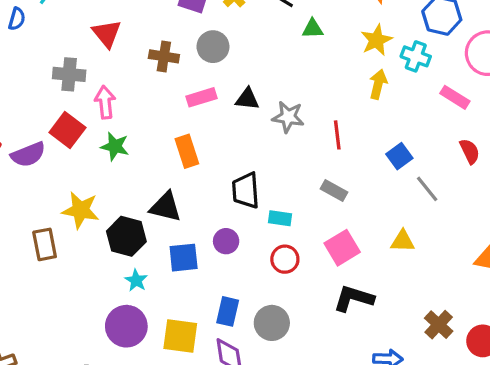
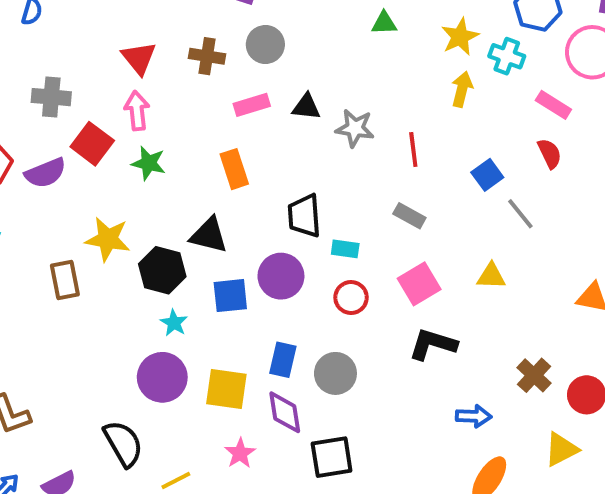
red triangle: (107, 34) -> (139, 58), moved
gray cross: (69, 74) -> (51, 97), moved
red semicircle: (470, 151) -> (550, 153), moved
purple circle: (226, 241) -> (281, 276), size x1.5

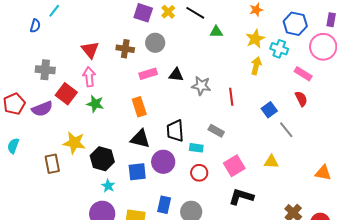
gray rectangle: (409, 216) -> (216, 131), moved
black triangle: (209, 235) -> (140, 139), moved

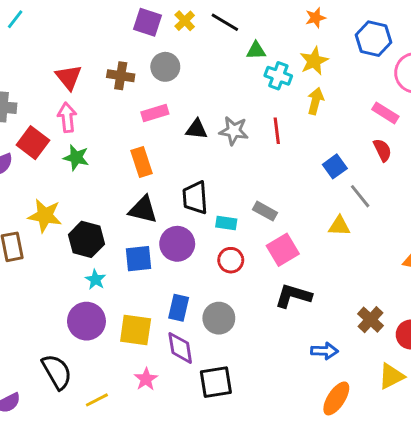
cyan cross: (279, 49) -> (278, 76), moved
black triangle: (176, 75) -> (197, 129), moved
red line: (231, 97) -> (277, 131), moved
gray rectangle: (216, 131) -> (265, 211), moved
yellow triangle: (271, 162) -> (339, 226), moved

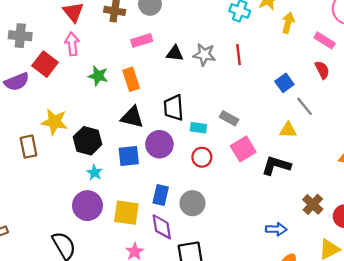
yellow arrow: (316, 101) -> (288, 23), moved
green star: (76, 158) -> (98, 76), moved
black L-shape: (293, 296) -> (276, 165), moved

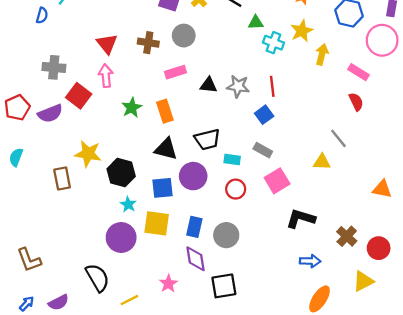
green star: (98, 76) -> (132, 108), turned 30
blue square: (284, 83) -> (264, 115), moved
black trapezoid: (174, 108) -> (207, 139), turned -100
black L-shape: (276, 165) -> (301, 219), moved
yellow square: (126, 213) -> (157, 223), moved

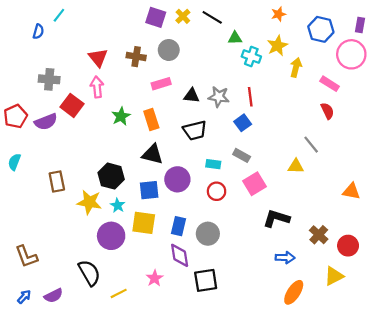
black trapezoid: (207, 139) -> (195, 130), moved
yellow star: (88, 154) -> (89, 202), moved

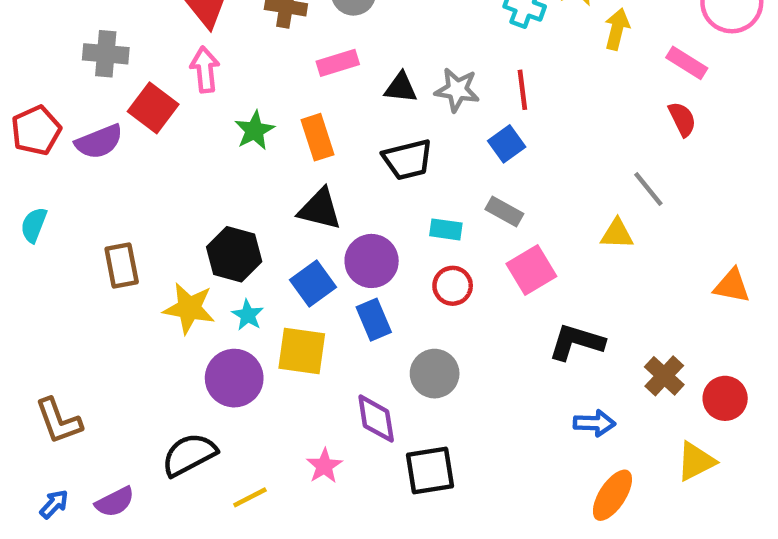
blue square: (149, 190) -> (313, 284), turned -30
blue rectangle: (179, 226) -> (374, 320), moved, turned -36
black semicircle: (89, 273) -> (189, 455), turned -88

